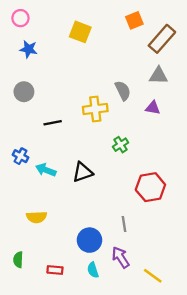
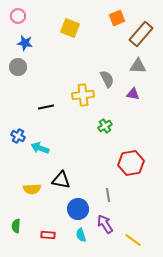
gray circle: (24, 92) -> (18, 67), moved
black triangle: (83, 172) -> (61, 180), moved, turned 30

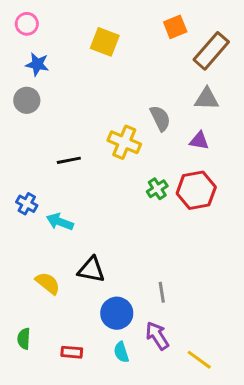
yellow cross: (83, 95) -> (124, 142), turned 30
red hexagon: (131, 163) -> (196, 190), moved
yellow semicircle: (32, 189) -> (48, 283), turned -138

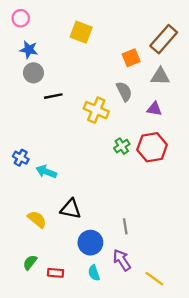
orange square: (175, 27) -> (131, 58), moved
gray circle: (27, 100) -> (33, 73), moved
black line: (69, 160) -> (53, 96), moved
green semicircle: (24, 339) -> (30, 262), moved, turned 35

